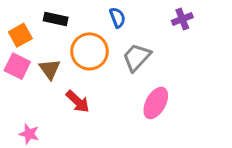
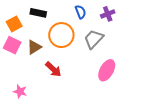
purple cross: (182, 19) -> (108, 14), moved
brown triangle: (50, 69) -> (34, 47), turned 35

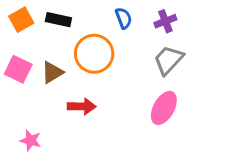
orange square: (14, 24) -> (21, 20), moved
gray trapezoid: (94, 39) -> (168, 60), moved
red arrow: (53, 69) -> (82, 106), turned -42

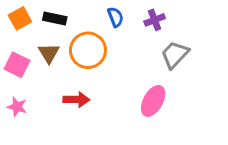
gray trapezoid: (168, 60) -> (175, 55), moved
brown triangle: (52, 72) -> (49, 53), moved, turned -30
pink star: (31, 140) -> (17, 107), moved

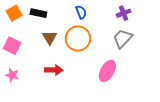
purple cross: (155, 20) -> (124, 13), moved
orange circle: (88, 50) -> (78, 38), moved
brown triangle: (49, 53) -> (50, 37), moved

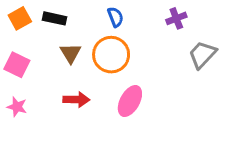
gray trapezoid: (123, 38) -> (202, 55), moved
pink ellipse: (107, 71) -> (130, 101), moved

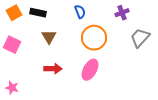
orange circle: (111, 55) -> (94, 38), moved
pink star: (17, 107) -> (12, 88), moved

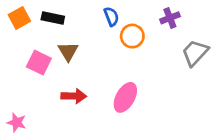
orange circle: (94, 38) -> (132, 36), moved, size x0.7
pink square: (12, 45) -> (39, 63), moved

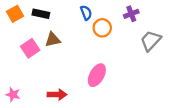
brown triangle: (68, 51) -> (53, 40), turned 49
pink square: (39, 63) -> (30, 48), turned 30
red arrow: (74, 96) -> (57, 95), moved

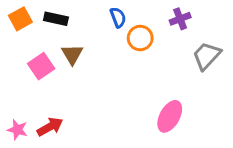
brown triangle: (53, 40) -> (72, 54), turned -49
pink ellipse: (97, 75) -> (170, 116), moved
red arrow: (57, 95) -> (50, 127), moved, turned -30

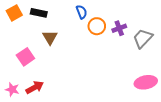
purple cross: (180, 19) -> (119, 28), moved
pink square: (41, 66) -> (25, 57), moved
pink ellipse: (170, 116) -> (146, 82), moved, turned 50

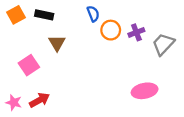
pink ellipse: (146, 82) -> (145, 91), moved

